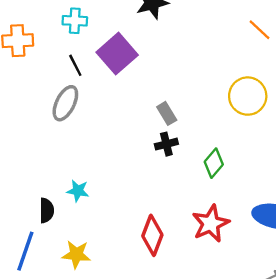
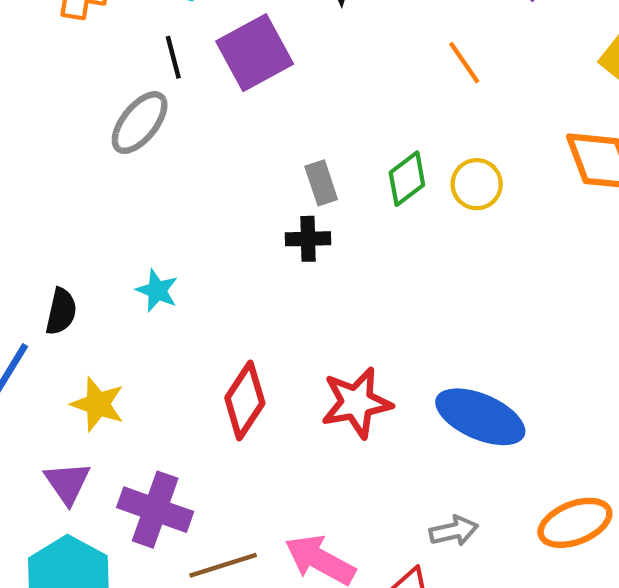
orange line: (259, 30) -> (464, 63), moved
yellow circle: (248, 96) -> (477, 184), size x0.7
green diamond: (214, 163) -> (407, 179), moved
cyan star: (78, 191) -> (157, 291), moved

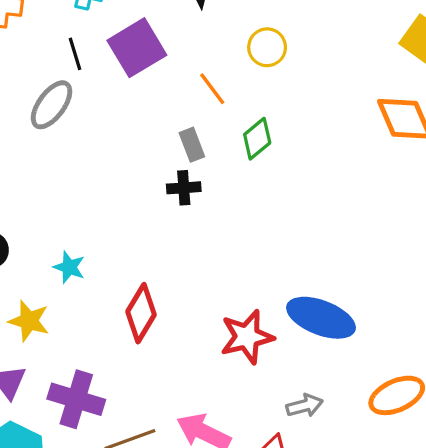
orange line: (464, 63) -> (212, 89), moved
yellow circle: (477, 184) -> (267, 47), moved
cyan star: (157, 291) -> (69, 267), moved
red star: (356, 403) -> (247, 337), moved

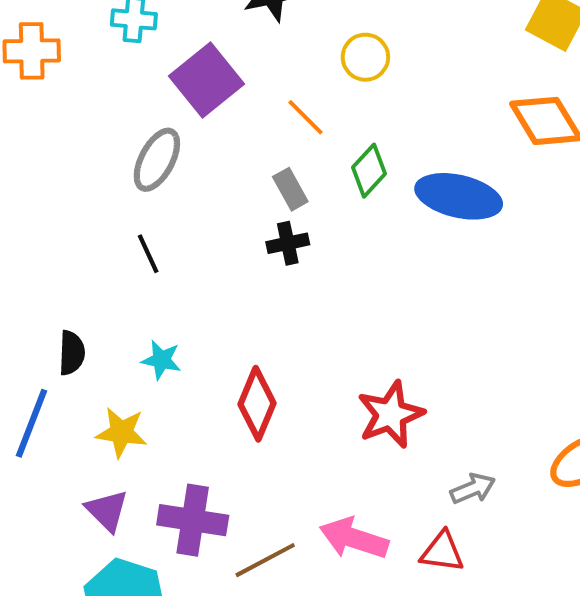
black line: (75, 54) -> (148, 254), moved
gray ellipse: (52, 105) -> (157, 160), moved
blue ellipse: (321, 318) -> (459, 196), moved

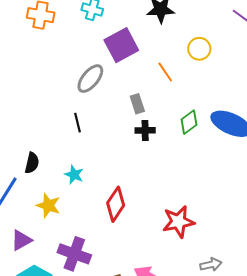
green diamond: (369, 171) -> (189, 122), moved
gray rectangle: (290, 189) -> (137, 104), moved
purple triangle: (107, 510) -> (21, 240), moved, turned 35

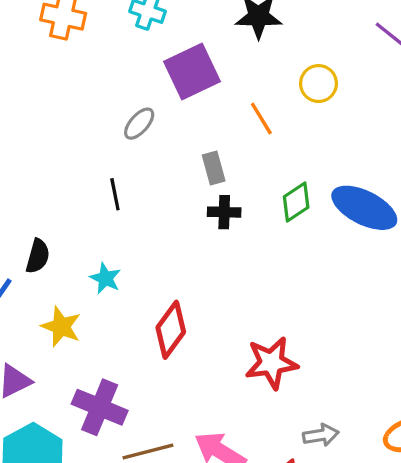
gray ellipse: (90, 79) -> (139, 124), size x0.7

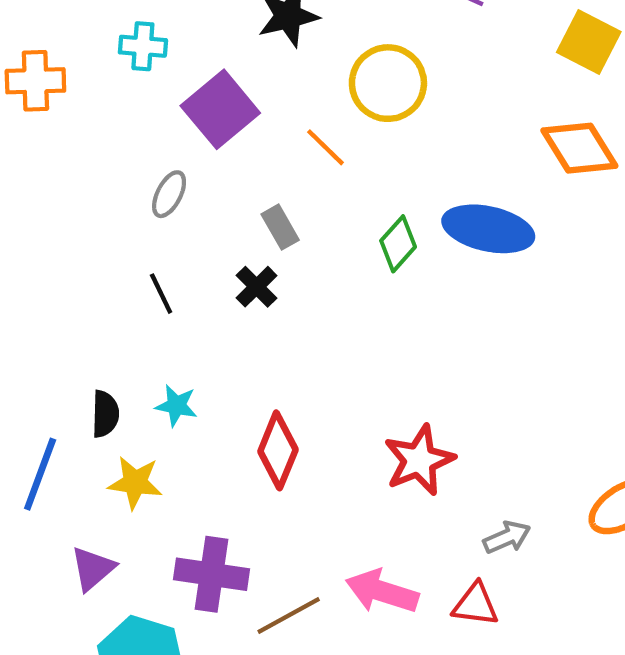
yellow circle: (318, 84) -> (388, 83), size x1.5
black cross: (224, 212) -> (257, 287), moved, turned -32
black semicircle: (38, 256) -> (105, 414), moved

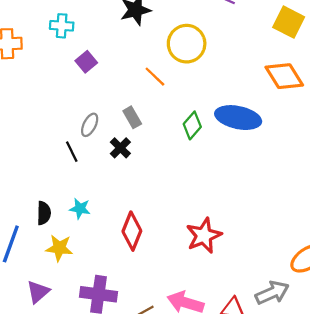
purple square: (220, 109) -> (86, 62), moved, size x0.6
gray ellipse: (169, 194) -> (90, 125), moved
gray arrow: (507, 537) -> (272, 293), moved, size x1.4

